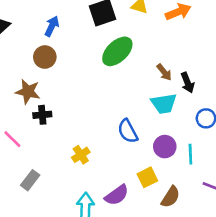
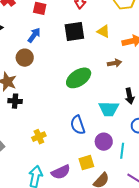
green ellipse: (117, 51) -> (79, 78), moved
brown arrow: (164, 72) -> (115, 63), moved, turned -72

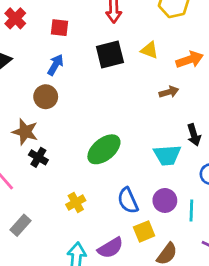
green ellipse: (79, 78) -> (104, 149), moved
black cross: (15, 101) -> (38, 157), turned 32
blue semicircle: (78, 125) -> (128, 201), moved

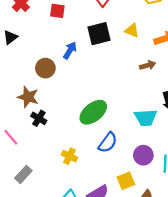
blue arrow: (55, 65) -> (70, 50), moved
blue semicircle: (128, 201) -> (108, 143), moved, turned -120
yellow cross: (76, 203) -> (69, 156), turned -35

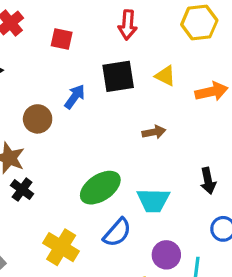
brown arrow: (148, 65) -> (154, 132), moved
cyan trapezoid: (146, 118) -> (153, 200), moved
yellow cross: (69, 156) -> (61, 247), size x1.5

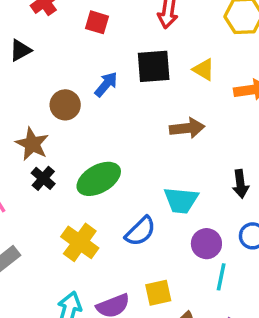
brown arrow: (154, 132) -> (187, 128), size x1.4
green ellipse: (100, 188) -> (99, 179), moved
purple circle: (166, 255) -> (206, 244), moved

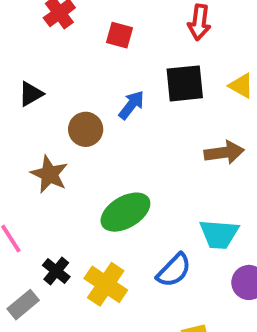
black triangle: (20, 50) -> (31, 94), moved
black cross: (43, 178) -> (56, 271), moved

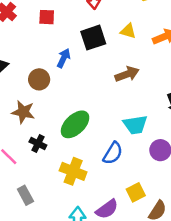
black cross: (56, 271) -> (38, 143), moved
gray rectangle: (23, 305) -> (25, 195), turned -66

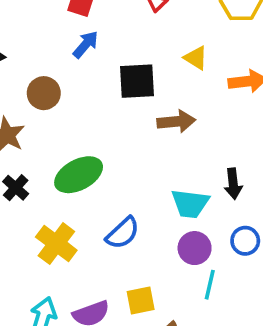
black square: (93, 38) -> (137, 81), moved
blue arrow: (64, 58) -> (86, 45), moved
cyan trapezoid: (135, 125) -> (190, 204), moved

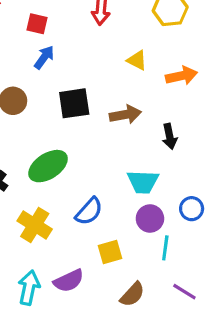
black square: (137, 81) -> (74, 103), moved
black arrow: (233, 184) -> (170, 136), moved
yellow square: (141, 301) -> (110, 252), moved

